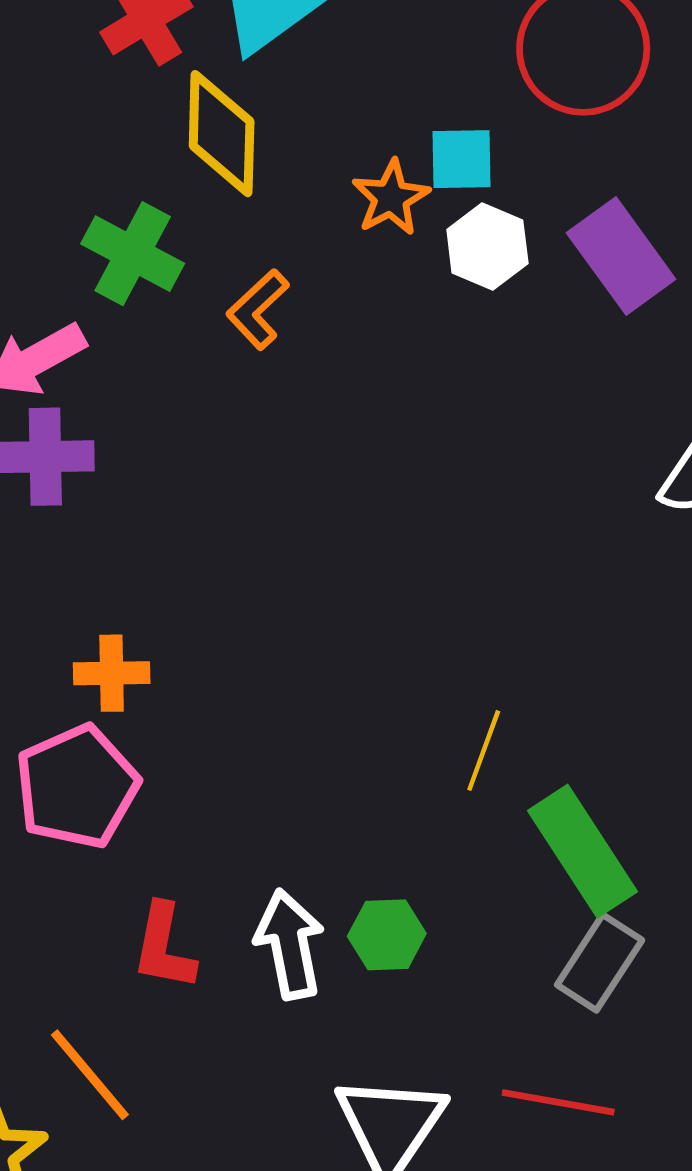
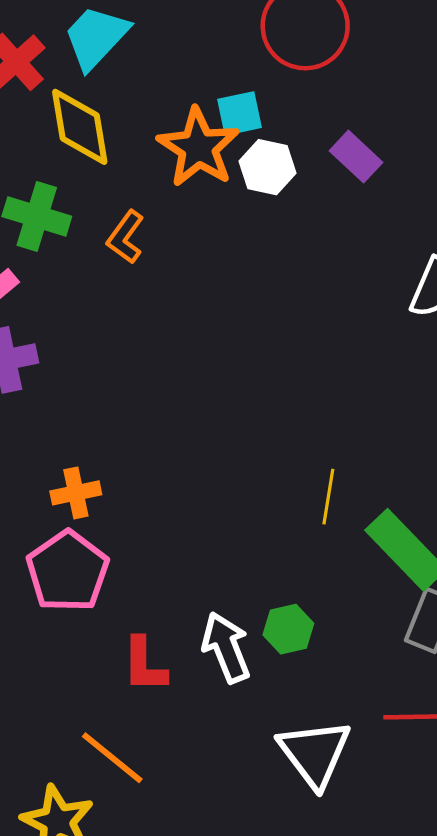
orange star: (391, 198) -> (198, 147), size x1.6
purple rectangle: (621, 256) -> (356, 157), size x0.7

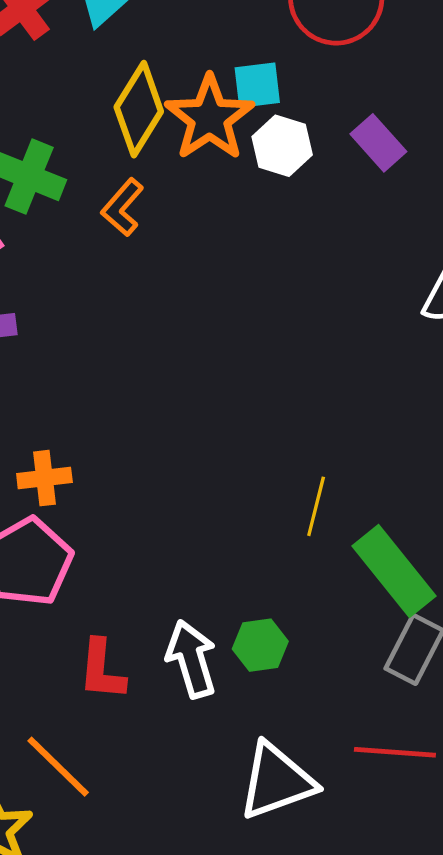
yellow diamond: (80, 127) -> (139, 109), moved, turned 36
white triangle: (315, 753) -> (277, 781), turned 42

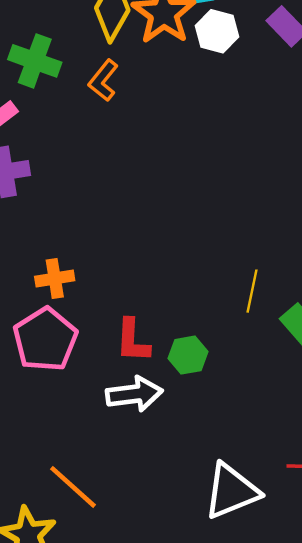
green hexagon: (260, 645) -> (188, 355), moved
white arrow: (191, 659) -> (134, 394), moved, turned 102
red L-shape: (102, 670) -> (133, 341), moved

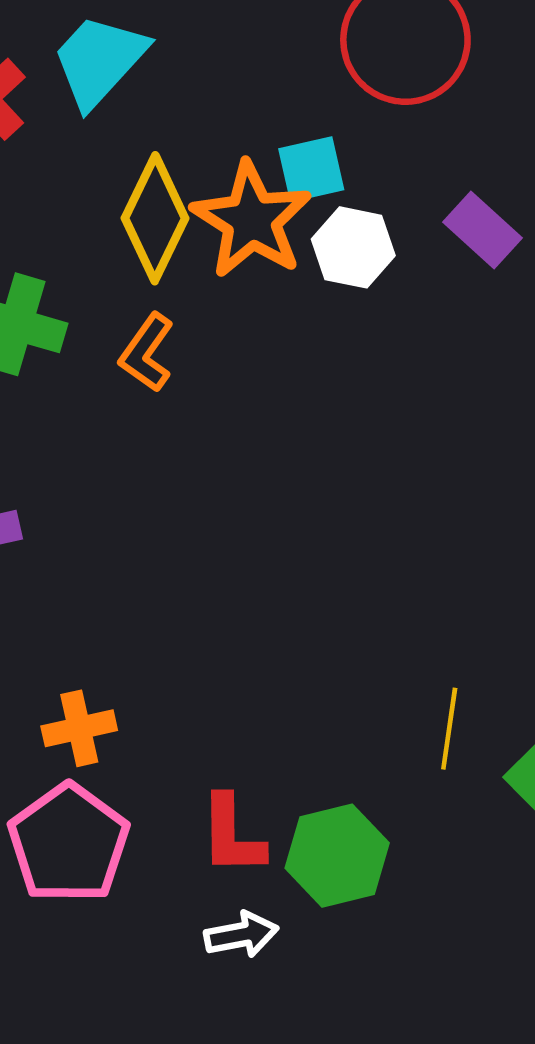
green hexagon: (188, 355) -> (337, 856), size x1.4
white arrow: (134, 394) -> (241, 935), size x0.7

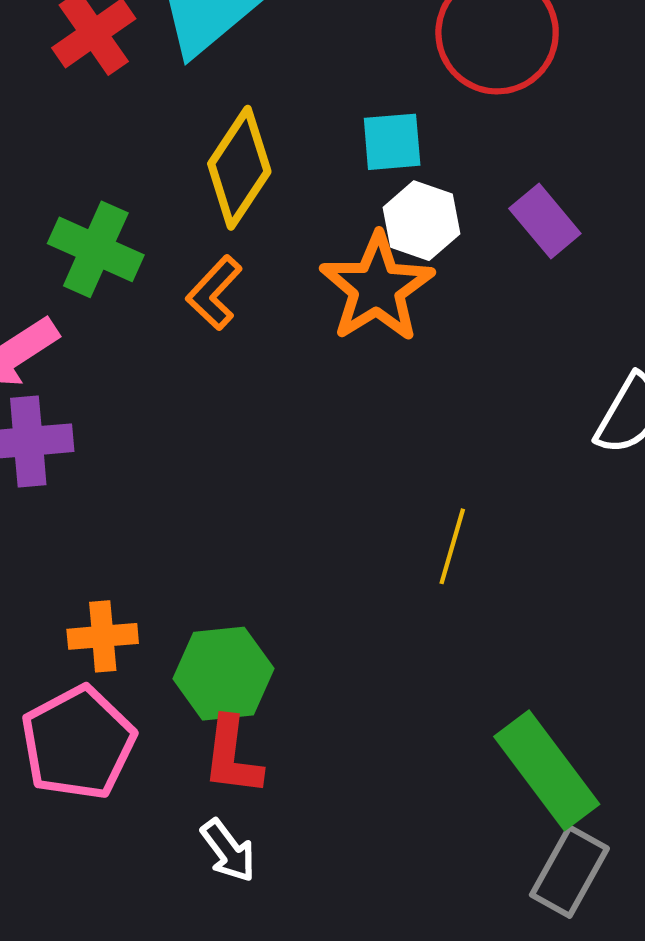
orange star: (251, 220) -> (377, 288), moved
yellow line: (449, 729) -> (452, 546), moved
green hexagon: (337, 856) -> (223, 674), moved
white arrow: (241, 935) -> (228, 851), turned 56

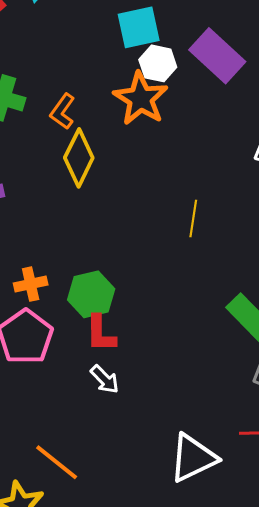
cyan square: (392, 142) -> (139, 27), size x1.4
yellow diamond: (239, 168) -> (79, 158), moved
purple rectangle: (545, 221) -> (217, 56), size x1.6

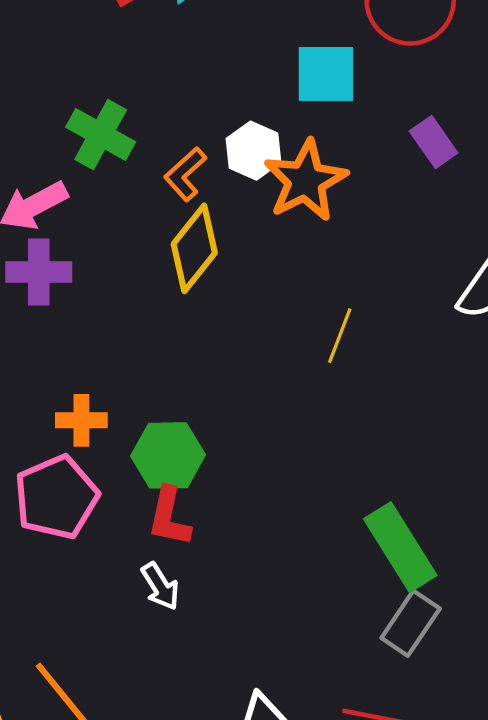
purple rectangle: (217, 56) -> (434, 142), size x0.6
white hexagon: (158, 63) -> (254, 151), moved
yellow line: (193, 218) -> (340, 336), moved

